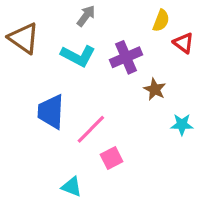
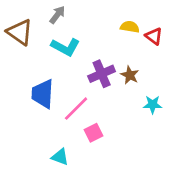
gray arrow: (86, 16) -> (57, 15), moved
yellow semicircle: (161, 21) -> (130, 27), moved, turned -102
purple cross: (126, 57) -> (102, 74), moved

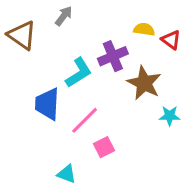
cyan L-shape: (65, 47) -> (79, 73), moved, turned -60
purple cross: (102, 74) -> (113, 56), moved
brown star: (130, 75) -> (144, 83), size x1.6

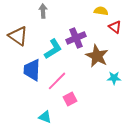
gray arrow: (64, 16) -> (43, 11), turned -40
yellow semicircle: (144, 29) -> (101, 11), moved
brown triangle: (22, 35) -> (18, 36), moved

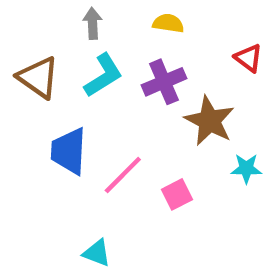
yellow semicircle: (101, 11) -> (168, 23), moved
cyan L-shape: (53, 49) -> (103, 75), moved
pink square: (70, 99) -> (177, 194), moved

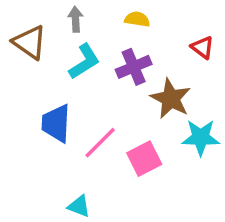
brown triangle: (38, 77) -> (30, 42), moved
cyan star: (246, 168) -> (201, 137), size x1.5
pink square: (177, 194) -> (144, 159), size x1.4

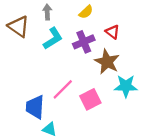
yellow semicircle: (137, 19) -> (86, 12), turned 128
red triangle: (202, 47) -> (113, 32), moved
blue trapezoid: (56, 123) -> (35, 107), moved

